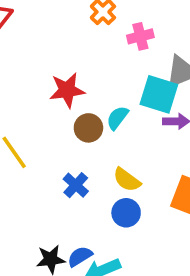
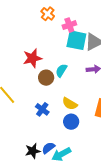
cyan square: (159, 94) -> (76, 40), moved

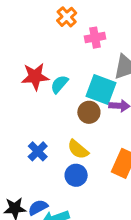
cyan square: (76, 40) -> (101, 90), moved
cyan semicircle: (61, 71) -> (59, 84), moved
brown circle: (46, 78) -> (89, 112), moved

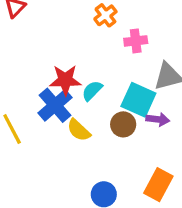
yellow semicircle: (78, 149) -> (79, 130), moved
blue cross: (38, 151) -> (55, 105), moved, size x1.5

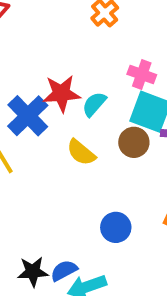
pink cross: (136, 41) -> (142, 74), moved, turned 30
blue cross: (55, 105) -> (28, 116), moved

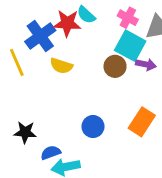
cyan semicircle: (94, 104) -> (86, 15), moved, turned -96
yellow semicircle: (81, 152) -> (61, 66), moved, turned -30
black star: (33, 272) -> (25, 132), moved

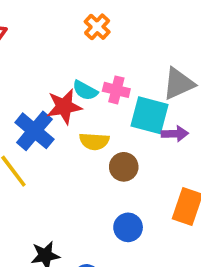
pink cross: (128, 18) -> (116, 90), moved
yellow semicircle: (61, 66) -> (94, 141), moved
brown circle: (115, 66) -> (124, 167), moved

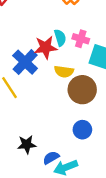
cyan semicircle: (85, 90) -> (60, 38), turned -140
brown circle: (124, 167) -> (82, 90), size x1.5

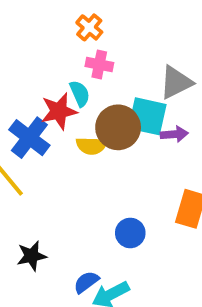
pink cross: (81, 39) -> (99, 64), moved
brown circle: (82, 90) -> (118, 127), moved
black star: (27, 145) -> (32, 256), moved

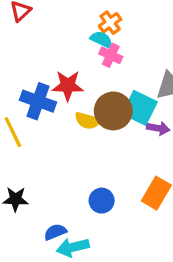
cyan semicircle: (80, 94) -> (101, 39), moved, turned -55
blue cross: (29, 138) -> (38, 101), turned -32

